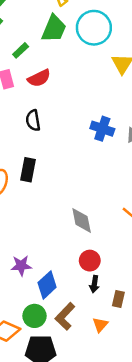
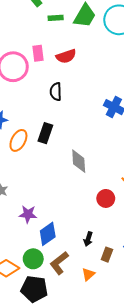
green rectangle: (21, 50) -> (56, 18), moved, turned 32
gray diamond: (82, 220) -> (79, 161), moved
red circle: (90, 261) -> (106, 198), moved

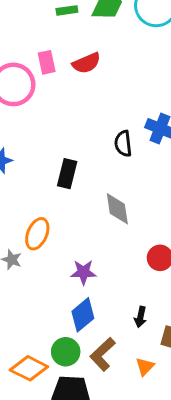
black semicircle: (56, 92) -> (123, 144), moved
orange ellipse: (18, 140) -> (37, 234), moved
purple star: (28, 214) -> (83, 272), moved

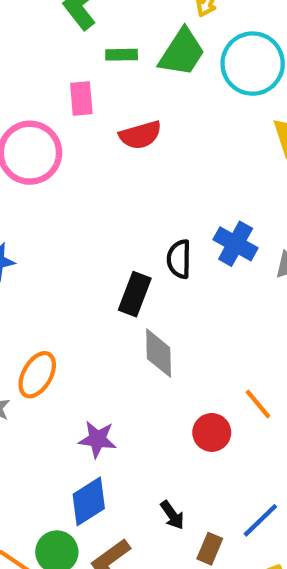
pink rectangle: (47, 62) -> (81, 98), moved
black rectangle: (67, 174) -> (135, 294), moved
black arrow: (140, 317) -> (172, 515), turned -54

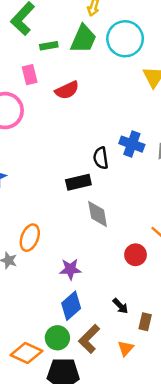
black rectangle: (135, 294) -> (78, 182), turned 65

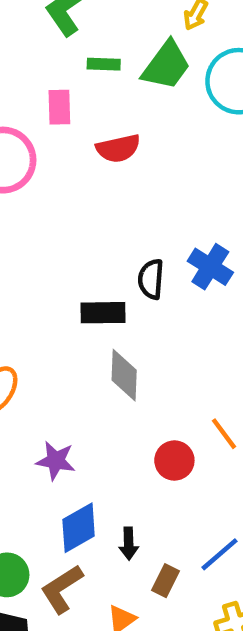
blue diamond: (71, 306) -> (79, 528), moved
black arrow: (120, 306) -> (129, 544), turned 30

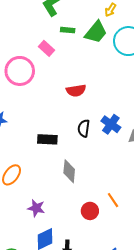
pink rectangle: (59, 107) -> (47, 48), turned -49
red semicircle: (118, 148) -> (76, 91), moved
black rectangle: (103, 313) -> (47, 139), moved

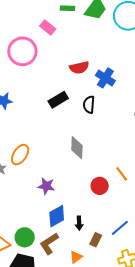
blue cross: (111, 124) -> (105, 78), moved
black rectangle: (47, 139) -> (58, 100), moved, turned -30

